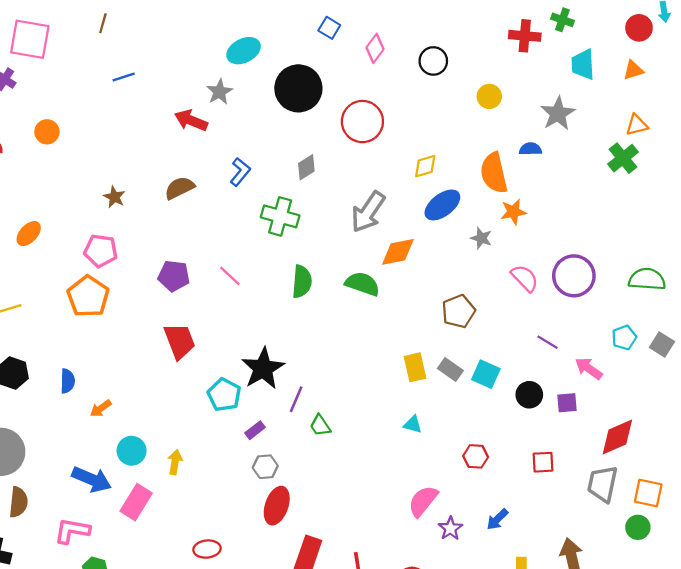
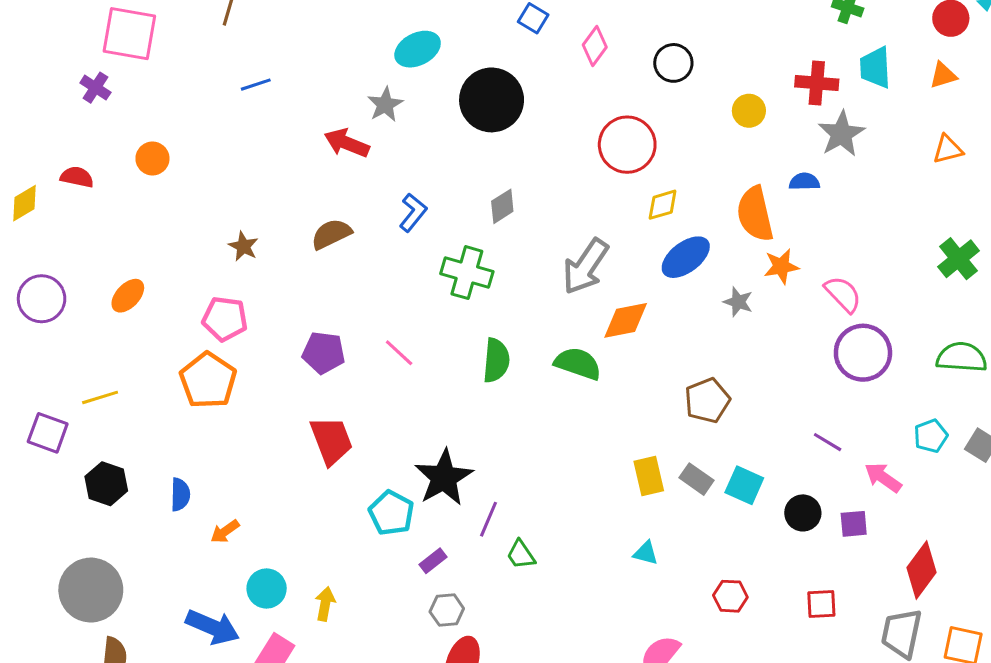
red cross: (525, 36) -> (817, 83), moved
red circle: (362, 122) -> (627, 145), moved
green cross: (623, 158) -> (959, 259), moved
pink semicircle: (525, 278) -> (843, 294), moved
red diamond: (617, 437) -> (922, 570), turned -30

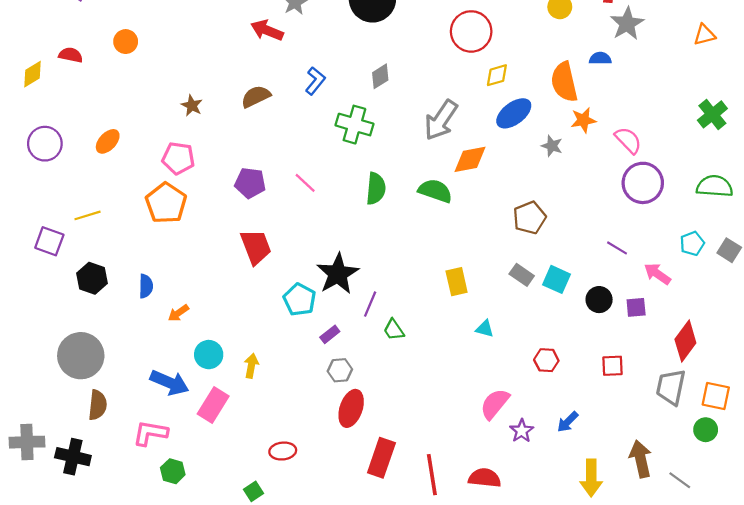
yellow rectangle: (649, 476) -> (457, 282), moved

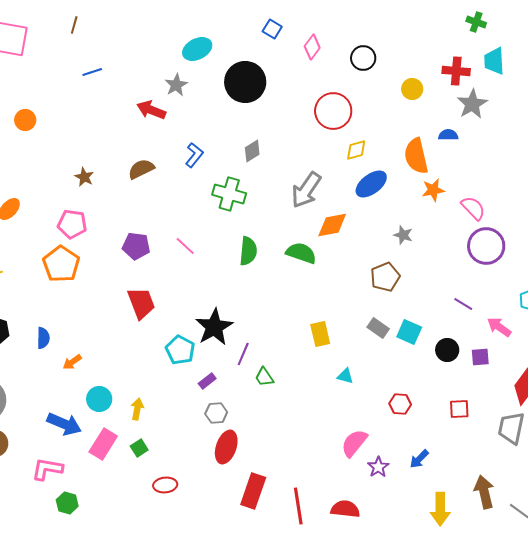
gray star: (552, 146) -> (403, 235), moved
green square: (254, 491) -> (139, 448), moved

